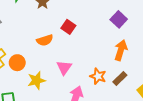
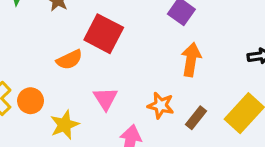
red square: (68, 27) -> (104, 34), size x1.6
brown rectangle: (120, 79) -> (196, 118), moved

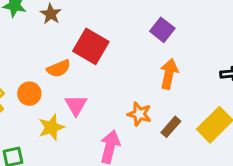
pink triangle: (105, 99) -> (76, 105), moved
orange circle: (31, 101) -> (29, 94), moved

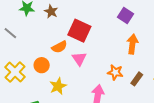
pink triangle: (76, 105) -> (79, 59), moved

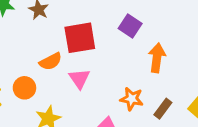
purple square: (125, 16) -> (130, 26), moved
red square: (79, 31) -> (80, 38), turned -35

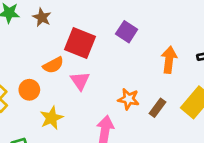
red square: (80, 38) -> (80, 43), turned 32
orange arrow: (157, 58) -> (169, 60), moved

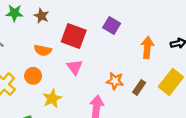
orange semicircle: (53, 65) -> (43, 50), moved, turned 42

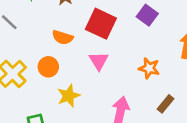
orange star: (115, 81) -> (149, 68), moved
brown rectangle: (139, 87) -> (166, 104), moved

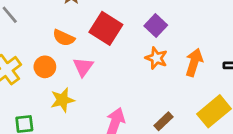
pink triangle: (99, 61) -> (83, 67), moved
orange star: (149, 68) -> (156, 58), moved

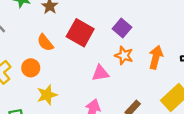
orange semicircle: (64, 38) -> (45, 43), turned 30
pink triangle: (83, 67) -> (100, 73), moved, turned 48

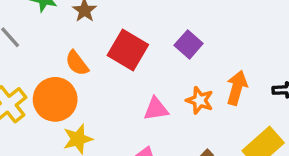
orange star: (124, 55) -> (200, 100), moved
orange circle: (31, 68) -> (55, 99), size x1.6

